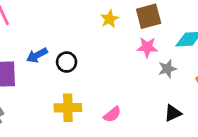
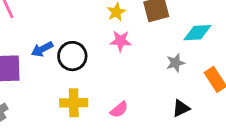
pink star: (147, 47) -> (120, 41), moved
black circle: (67, 62) -> (72, 56), size x1.4

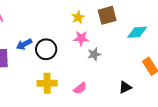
gray star: (175, 63) -> (94, 54), moved

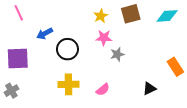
cyan diamond: (137, 32) -> (167, 16), moved
blue arrow: (24, 44) -> (45, 34), moved

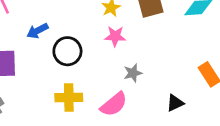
gray star: (117, 54) -> (133, 73), moved
pink semicircle: (103, 90) -> (114, 104), size x1.5

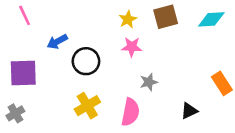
yellow cross: (69, 98) -> (87, 106), turned -30
pink semicircle: (114, 104) -> (130, 112), turned -40

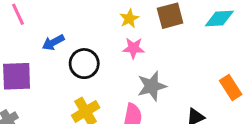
gray star: (149, 82) -> (152, 86), size x1.5

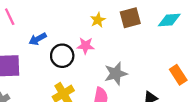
pink star: (133, 48) -> (86, 46), moved

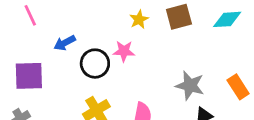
gray star: (116, 74) -> (190, 86), moved, turned 30

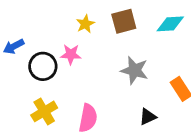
gray star: (190, 86) -> (134, 70), moved

